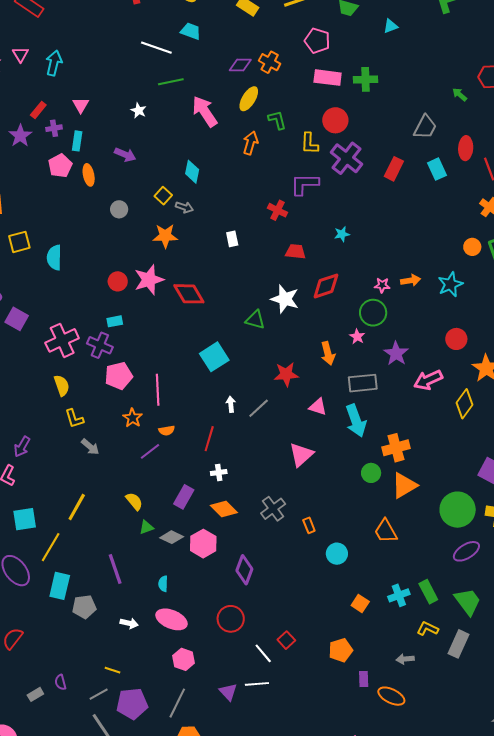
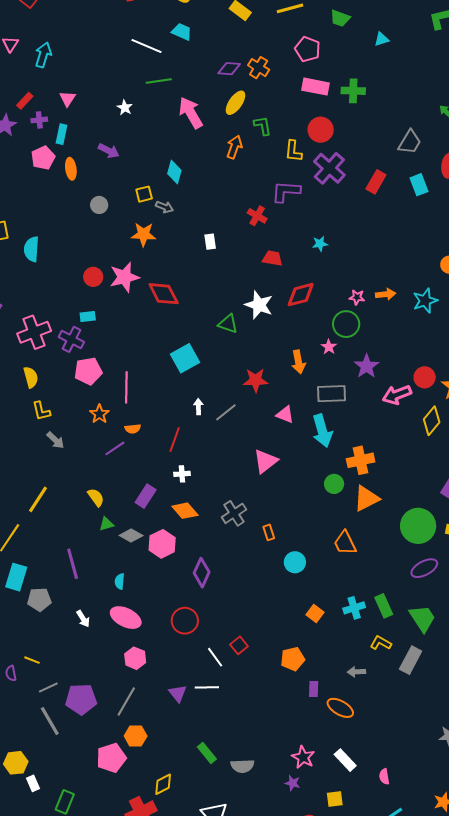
yellow square: (163, 196) -> (144, 194), turned 30
red circle: (456, 339) -> (425, 377), moved
white arrow: (129, 623) -> (83, 619), turned 42
yellow line: (113, 670) -> (32, 660), moved

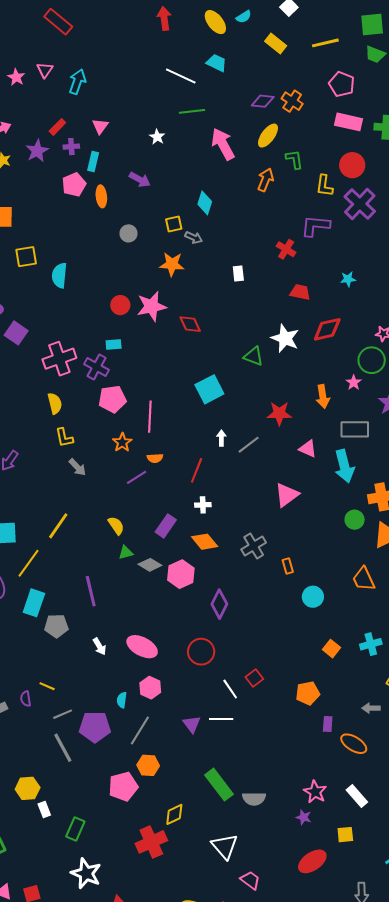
red diamond: (164, 294) -> (190, 324), size x0.7
cyan semicircle: (120, 581) -> (122, 700), moved
green rectangle: (207, 753) -> (219, 785), size x1.5

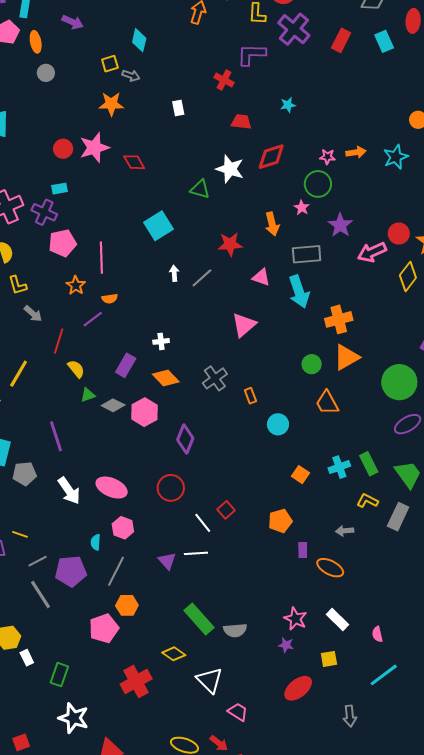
gray circle: (129, 233) -> (46, 73), moved
red line: (197, 470) -> (59, 341), moved
green circle: (355, 520) -> (312, 364), moved
white arrow: (99, 646) -> (69, 491), size x1.6
yellow diamond: (174, 814) -> (174, 654), moved, turned 65

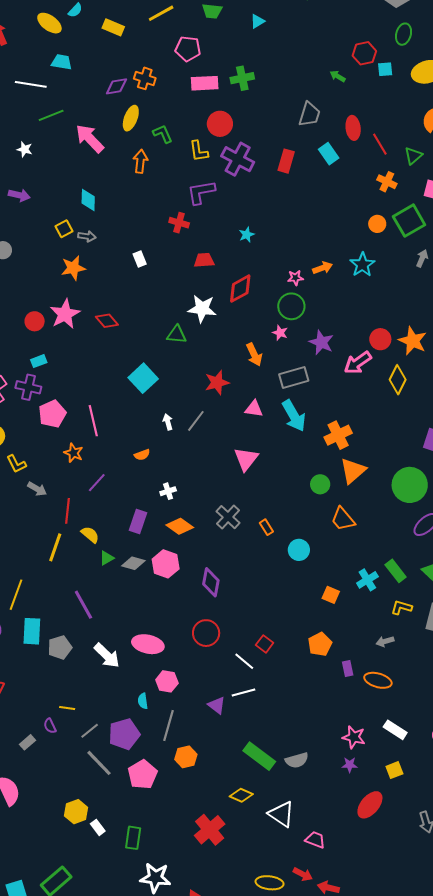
orange semicircle: (110, 299) -> (142, 455), moved
yellow line: (19, 374) -> (55, 547), moved
pink pentagon: (104, 628) -> (142, 774), moved

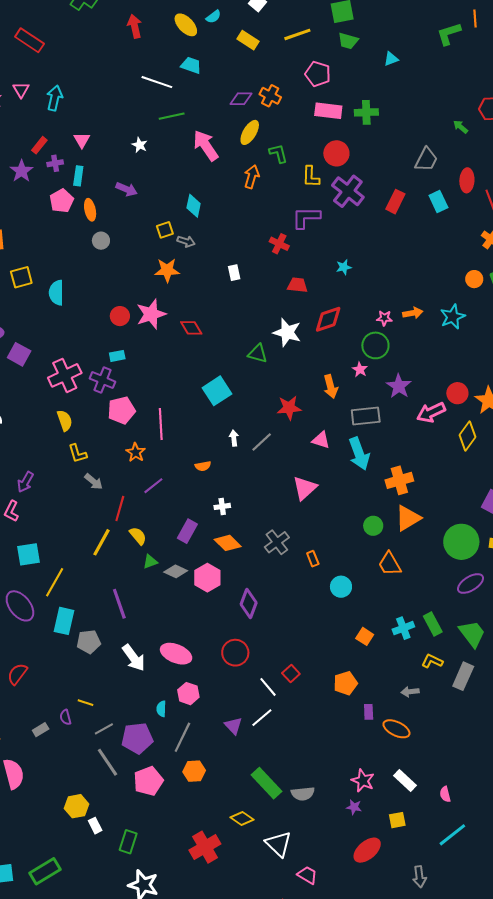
white line: (243, 692) -> (262, 718), turned -35

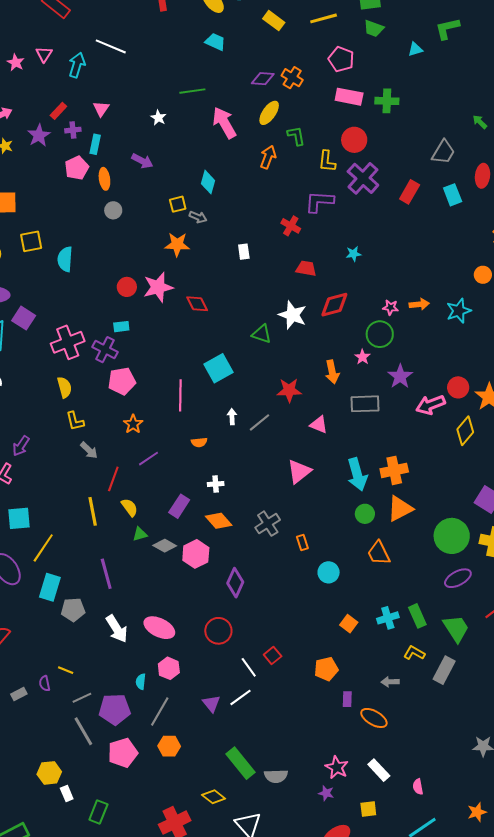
green L-shape: (449, 34) -> (447, 29), moved
white line: (157, 82) -> (111, 46), moved
pink line: (161, 424) -> (180, 395), moved
cyan arrow: (359, 454) -> (357, 474), moved
yellow line: (101, 542) -> (93, 511), turned -44

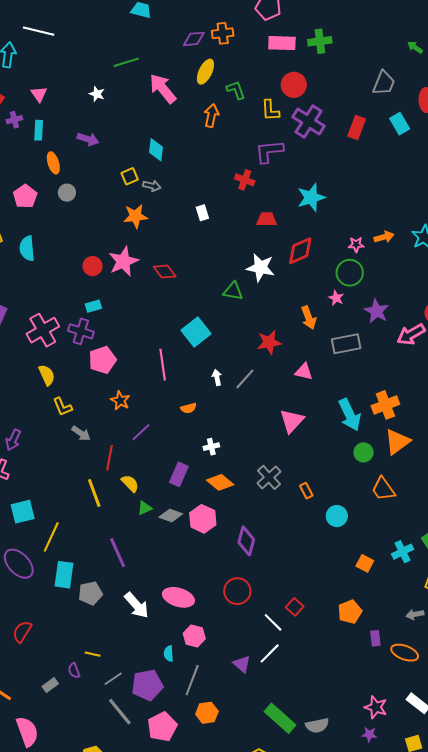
orange cross: (292, 78) -> (223, 33), turned -30
pink pentagon: (77, 168) -> (25, 196), moved
cyan star: (354, 254) -> (311, 197), size x1.8

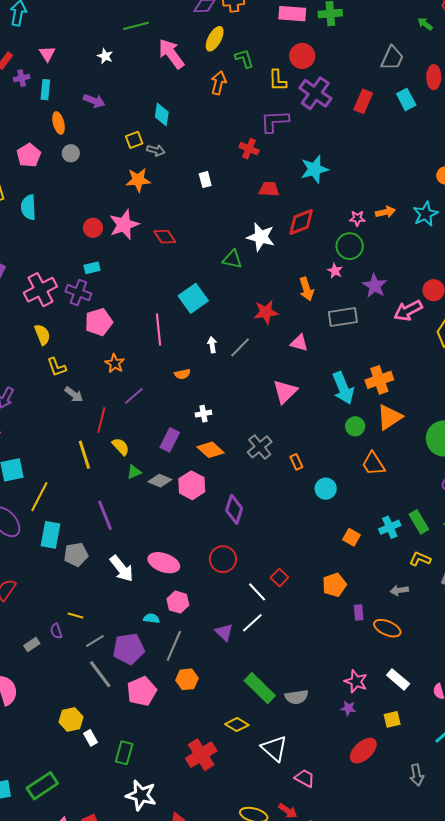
cyan semicircle: (169, 654) -> (151, 618), turned 98

